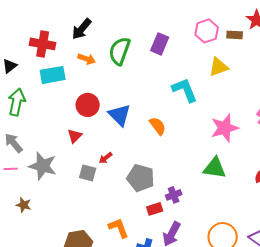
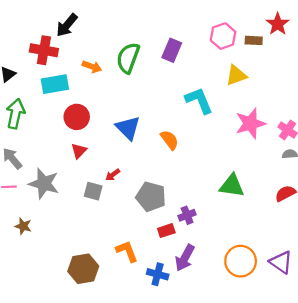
black arrow: (82, 29) -> (67, 25), moved
red circle: (88, 105) -> (77, 117), moved
pink star: (225, 128) -> (250, 123), moved

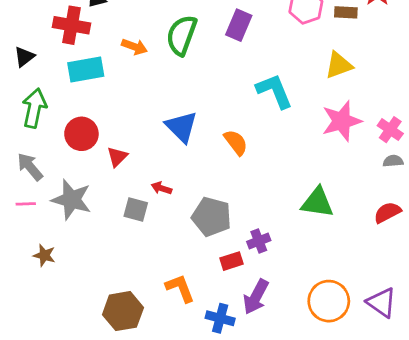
yellow triangle: (236, 75) -> (339, 65), moved
red circle: (77, 117) -> (81, 134), moved
red arrow: (113, 175) -> (162, 188), turned 56

